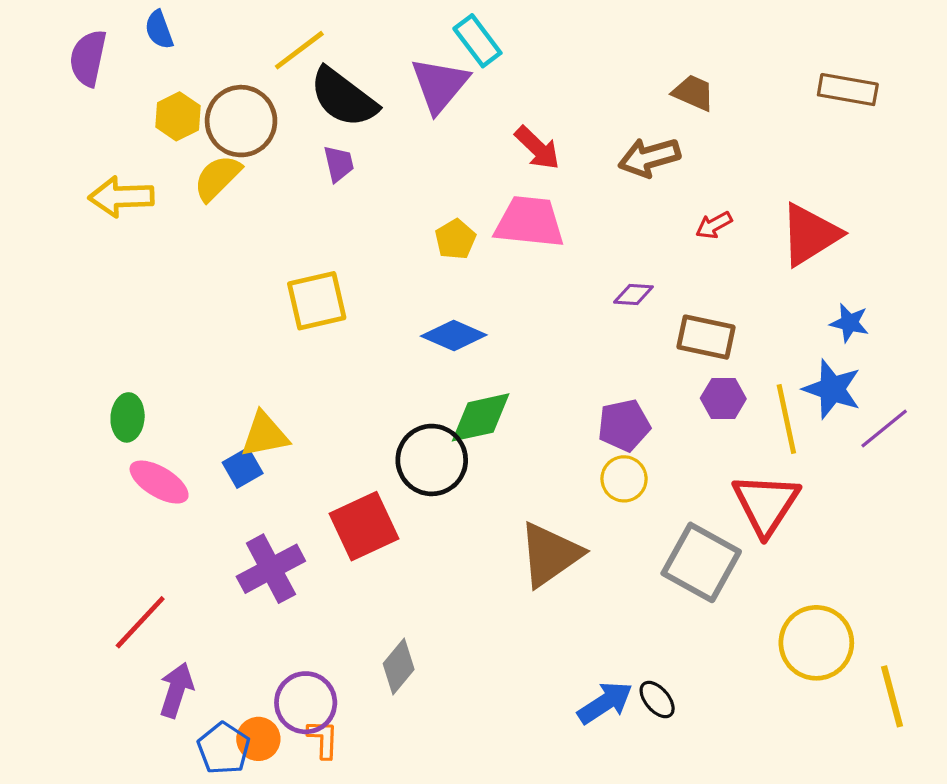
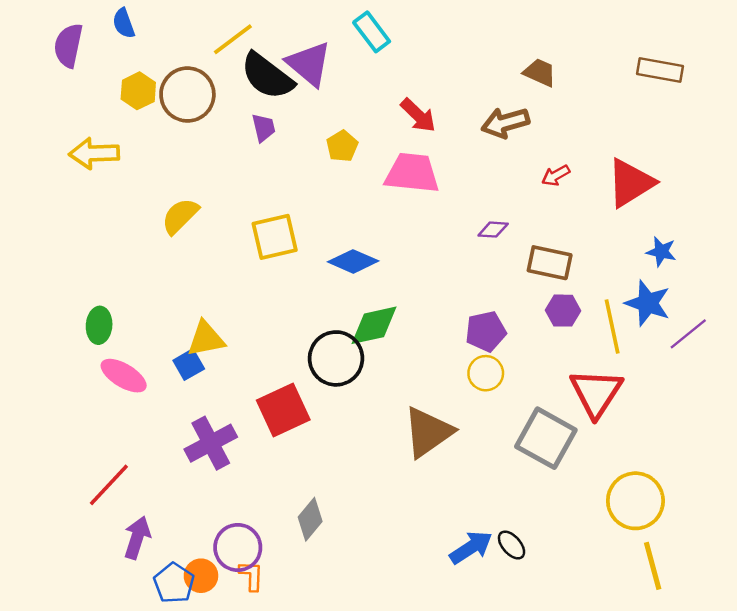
purple triangle: (440, 85) -> (309, 64), moved, turned -30
yellow semicircle: (217, 178) -> (180, 216), moved
yellow pentagon: (455, 239) -> (342, 146), moved
yellow square: (317, 301) -> (275, 237), moved
yellow line: (892, 696) -> (653, 566), moved

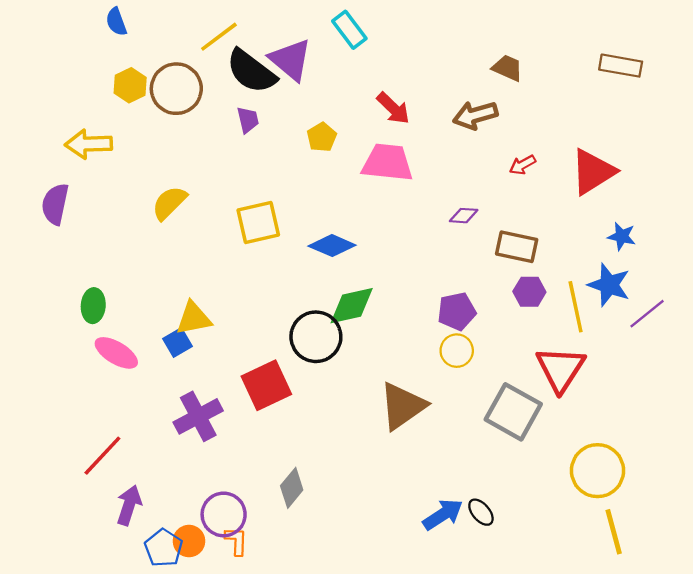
purple semicircle: (68, 45) -> (55, 204), moved

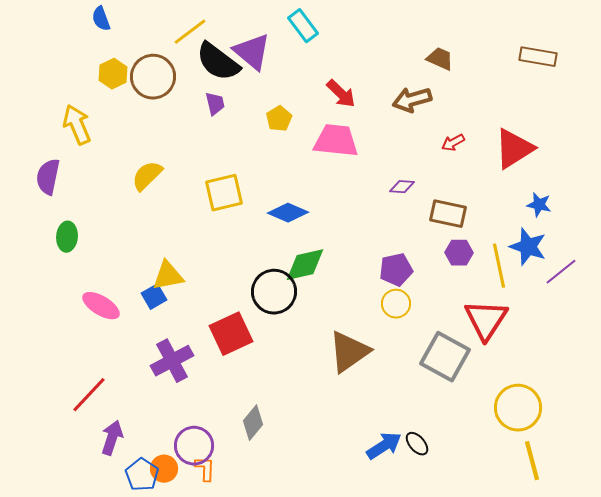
yellow arrow: (89, 144) -> (77, 125), turned 69
green ellipse: (93, 306) -> (67, 237), moved

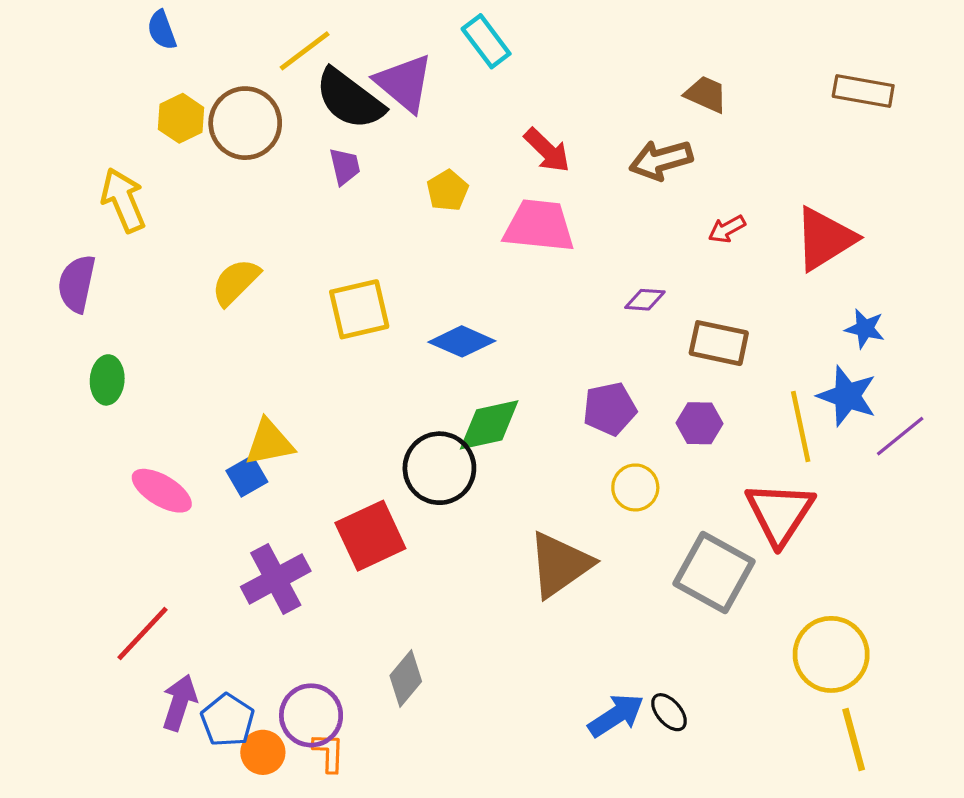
purple hexagon: (459, 253) -> (700, 423), moved
purple pentagon: (396, 270) -> (610, 409), moved
blue pentagon: (142, 475) -> (228, 720), moved

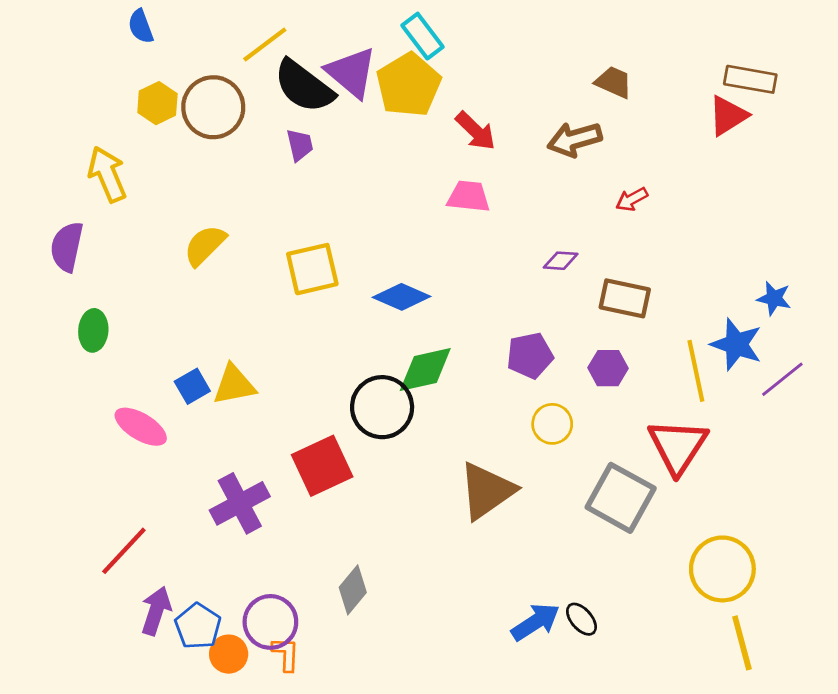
yellow pentagon: (447, 191) -> (409, 85), moved, size x1.8
pink trapezoid: (539, 226) -> (469, 197), size x0.7
red triangle: (825, 239) -> (728, 116), moved, size x0.7
blue star: (865, 329) -> (774, 298), moved
blue square: (247, 476) -> (192, 386), moved

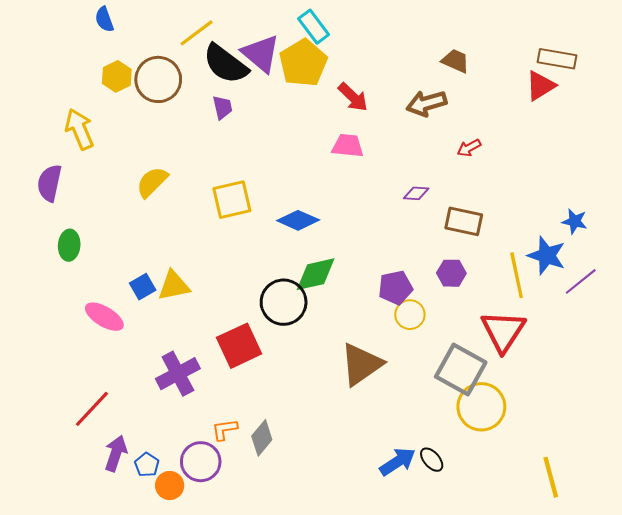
purple pentagon: (530, 356) -> (395, 288), moved
yellow circle: (722, 569) -> (481, 407), moved
blue pentagon: (198, 626) -> (147, 465), size x0.7
orange L-shape: (286, 654) -> (225, 430), moved, turned -100

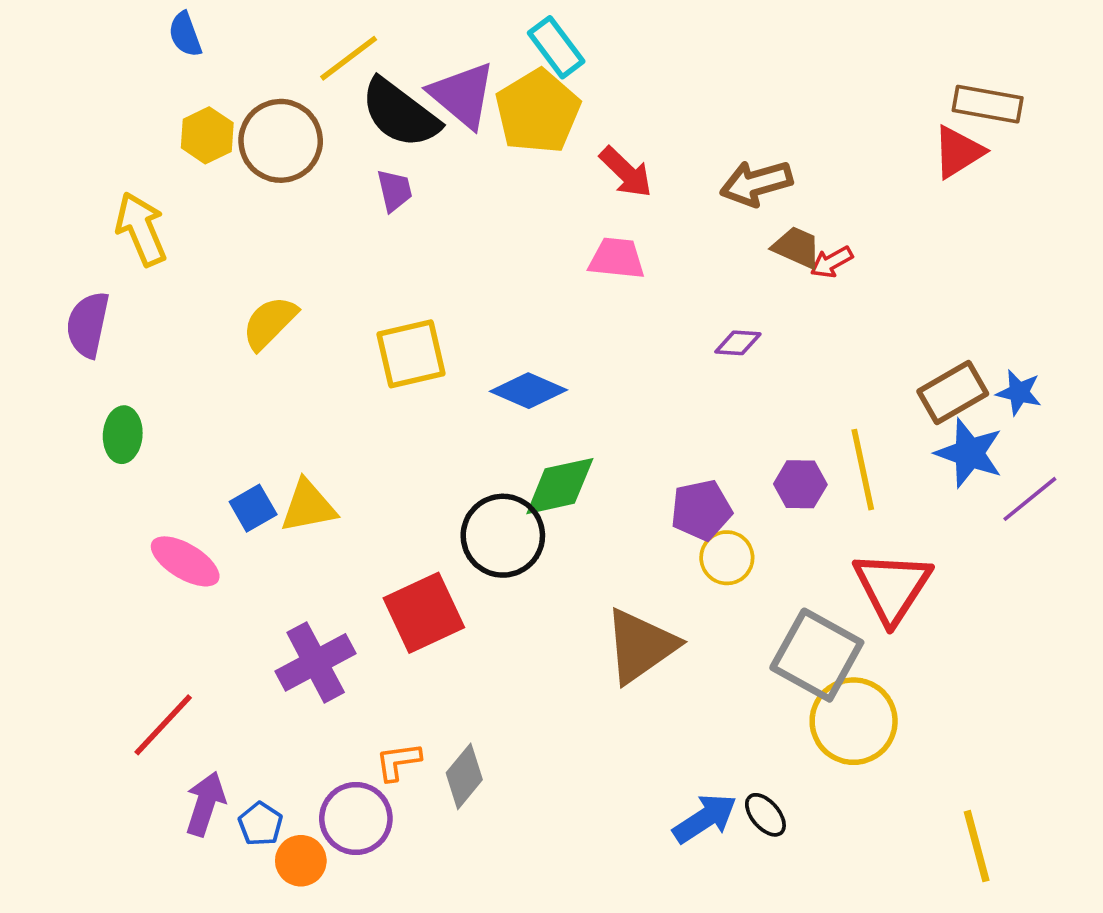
brown trapezoid: (455, 61) -> (797, 247), moved
brown rectangle: (464, 221) -> (953, 392), moved, turned -42
yellow line: (517, 275) -> (863, 470), moved

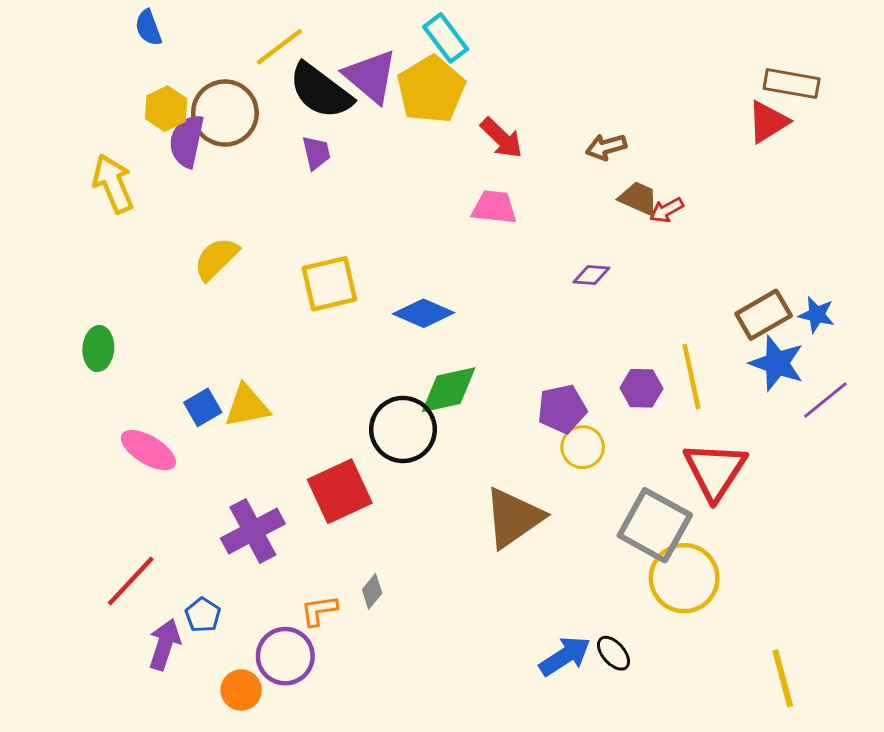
brown arrow: (756, 183) -> (606, 147), size x0.7
purple semicircle: (88, 324) -> (187, 141), moved
gray diamond: (464, 776) -> (372, 591), moved, size x0.7
blue pentagon: (260, 824) -> (203, 615), moved

